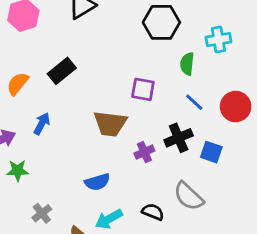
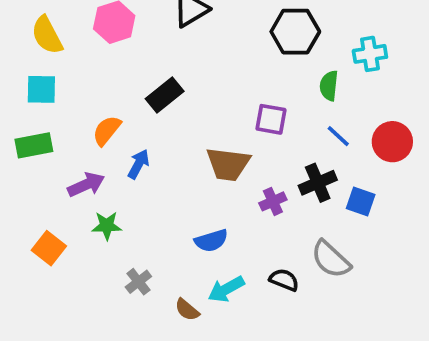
orange semicircle: (18, 84) -> (107, 130), moved

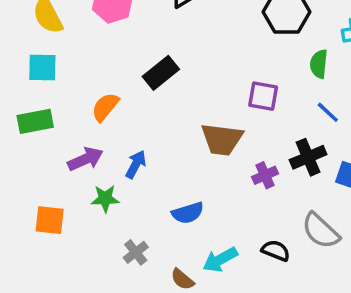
blue arrow: (138, 164) -> (136, 164), moved
blue semicircle: (211, 241) -> (188, 213), moved
orange square: (49, 248) -> (50, 220), turned -32

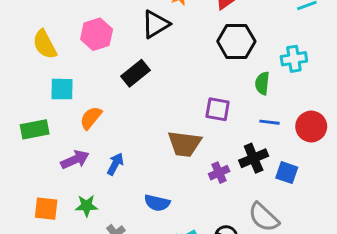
cyan square: (42, 67) -> (62, 89), moved
black rectangle: (161, 73) -> (135, 73), moved
blue line: (328, 112) -> (269, 122), turned -36
green star: (105, 199) -> (86, 206), moved
blue semicircle: (188, 213) -> (157, 203), turned 30

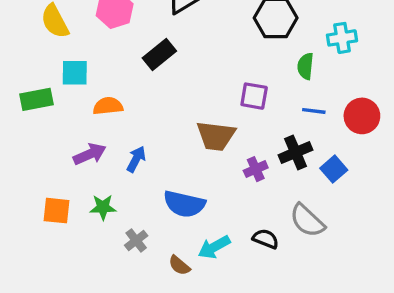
orange semicircle: (91, 118) -> (108, 106), turned 45
green rectangle: (35, 129) -> (37, 99), moved
blue square: (287, 173) -> (334, 169), turned 30
blue semicircle: (157, 203) -> (184, 204), size x1.4

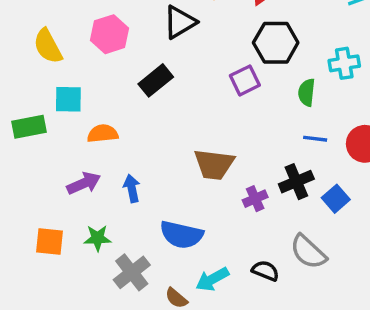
purple square: (254, 96) -> (245, 80), moved, turned -36
blue arrow: (136, 159) -> (132, 188), turned -40
gray cross: (136, 240) -> (132, 272), size x1.5

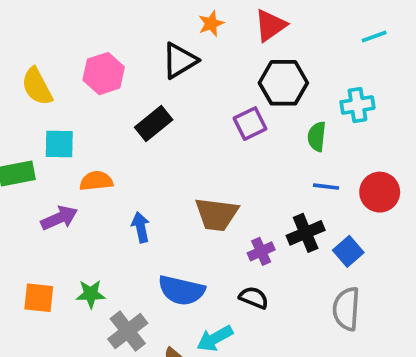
purple arrow: (84, 183) -> (59, 218), moved
blue arrow: (132, 188) -> (141, 227), moved
gray semicircle: (308, 252) -> (346, 309), moved, turned 51
black semicircle: (265, 271) -> (254, 298), moved

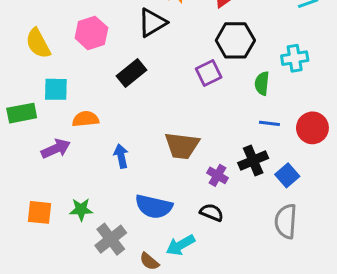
purple cross: (261, 251) -> (218, 175), turned -36

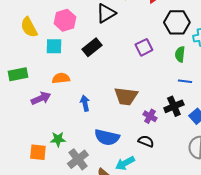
black hexagon: (235, 40) -> (177, 22), moved
cyan square: (56, 89) -> (54, 46), moved
orange square: (40, 212) -> (38, 152), moved

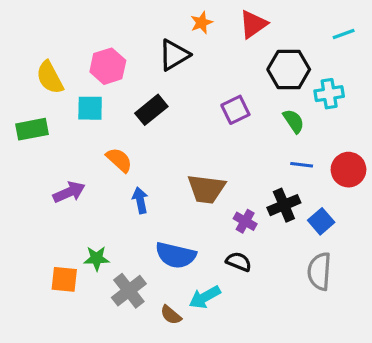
green semicircle: (180, 54) -> (294, 121), turned 140
green rectangle: (18, 74) -> (32, 129), moved
orange semicircle: (61, 78) -> (119, 160), moved, turned 48

